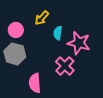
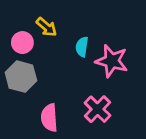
yellow arrow: (42, 18) -> (46, 27), moved, turned -91
pink cross: (65, 66) -> (98, 109), moved

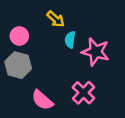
yellow arrow: (46, 27) -> (56, 19), moved
pink semicircle: (49, 118) -> (42, 100), turned -45

